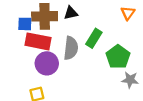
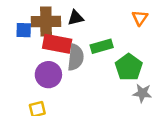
green rectangle: (94, 38) -> (102, 46), turned 42
red rectangle: (38, 41) -> (57, 44), moved

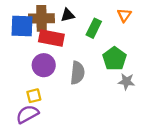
blue square: (24, 30) -> (22, 26), size x1.6
green rectangle: (102, 46) -> (94, 28), moved, turned -48
gray semicircle: (76, 57) -> (77, 73), moved

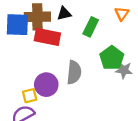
purple circle: (44, 65) -> (46, 85), moved
gray star: (126, 82) -> (124, 70), moved

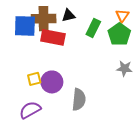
green pentagon: (112, 58) -> (119, 34), moved
gray semicircle: (74, 72) -> (79, 100), moved
yellow square: (30, 96) -> (34, 79), moved

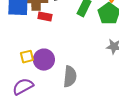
red rectangle: (53, 37) -> (45, 17), size x0.6

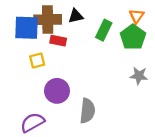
yellow square: (27, 57) -> (37, 60), moved

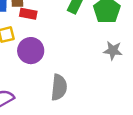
purple circle: (57, 91) -> (31, 51), moved

